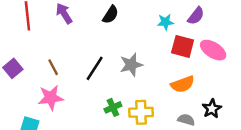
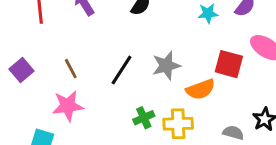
red square: (183, 46) -> (229, 64), moved
orange semicircle: (183, 84) -> (200, 89), moved

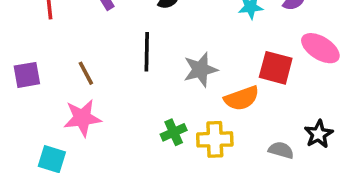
purple square: (22, 70) -> (27, 75), turned 30
black line: (121, 70) -> (147, 52), moved, turned -32

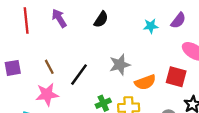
black line: (147, 52) -> (79, 75), moved, turned 35
red square: (276, 68) -> (176, 77), moved

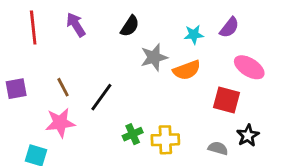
gray star: (120, 65) -> (154, 57), moved
orange semicircle: (145, 82) -> (187, 70), moved

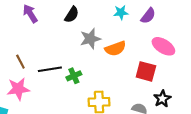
cyan star: (194, 35) -> (121, 12), moved
black line: (101, 97) -> (50, 69), turned 45
green cross: (133, 134) -> (74, 76), moved

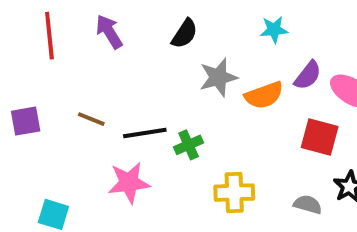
purple semicircle: (148, 16) -> (308, 75), moved
brown line: (20, 62) -> (91, 119), turned -40
pink star: (18, 89) -> (129, 183), moved

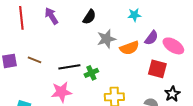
brown line: (91, 119) -> (34, 60), moved

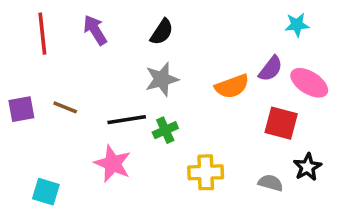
cyan star: (134, 15) -> (297, 25), moved
gray star: (106, 39) -> (162, 79), moved
pink star: (61, 92) -> (113, 164), turned 30

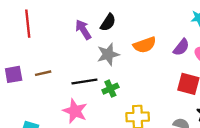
purple arrow: (95, 30) -> (83, 30), moved
orange semicircle: (232, 86) -> (145, 45), moved
brown line: (65, 107) -> (43, 73), turned -35

